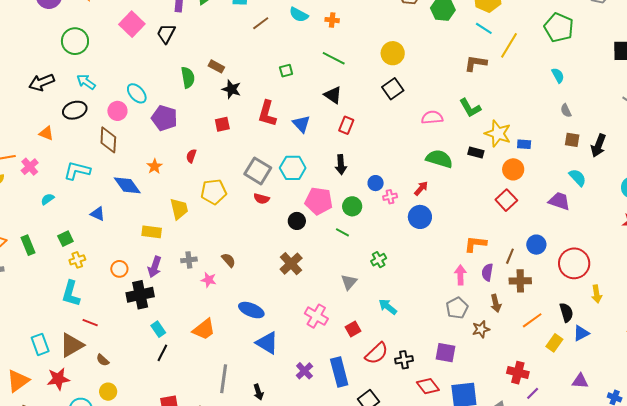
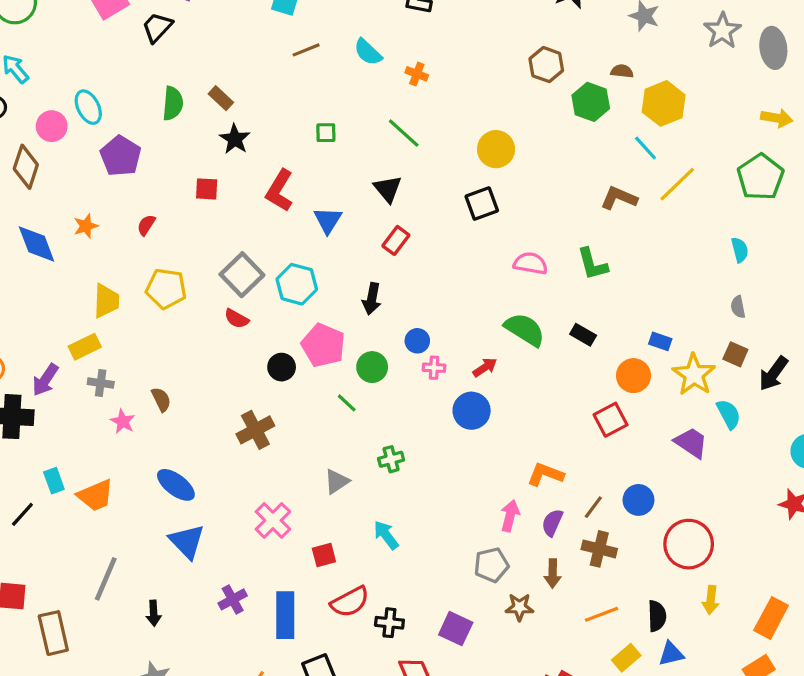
yellow star: (498, 133) -> (694, 375), moved
yellow rectangle: (152, 232) -> (85, 347), moved, turned -48
cyan rectangle: (158, 329) -> (54, 481), moved

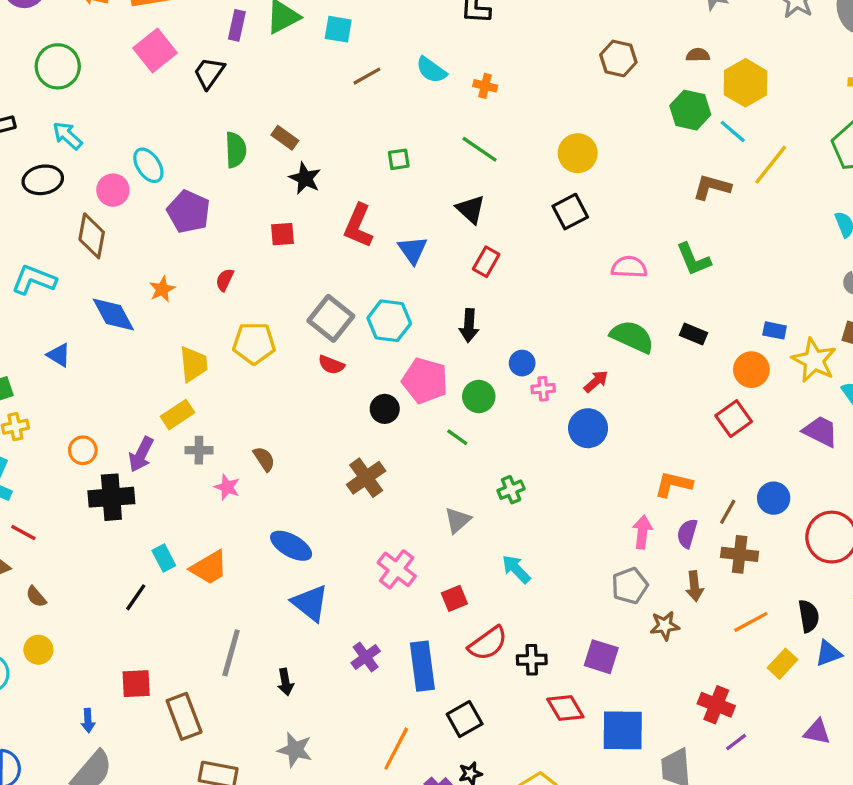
green hexagon: (591, 102) -> (690, 110), moved

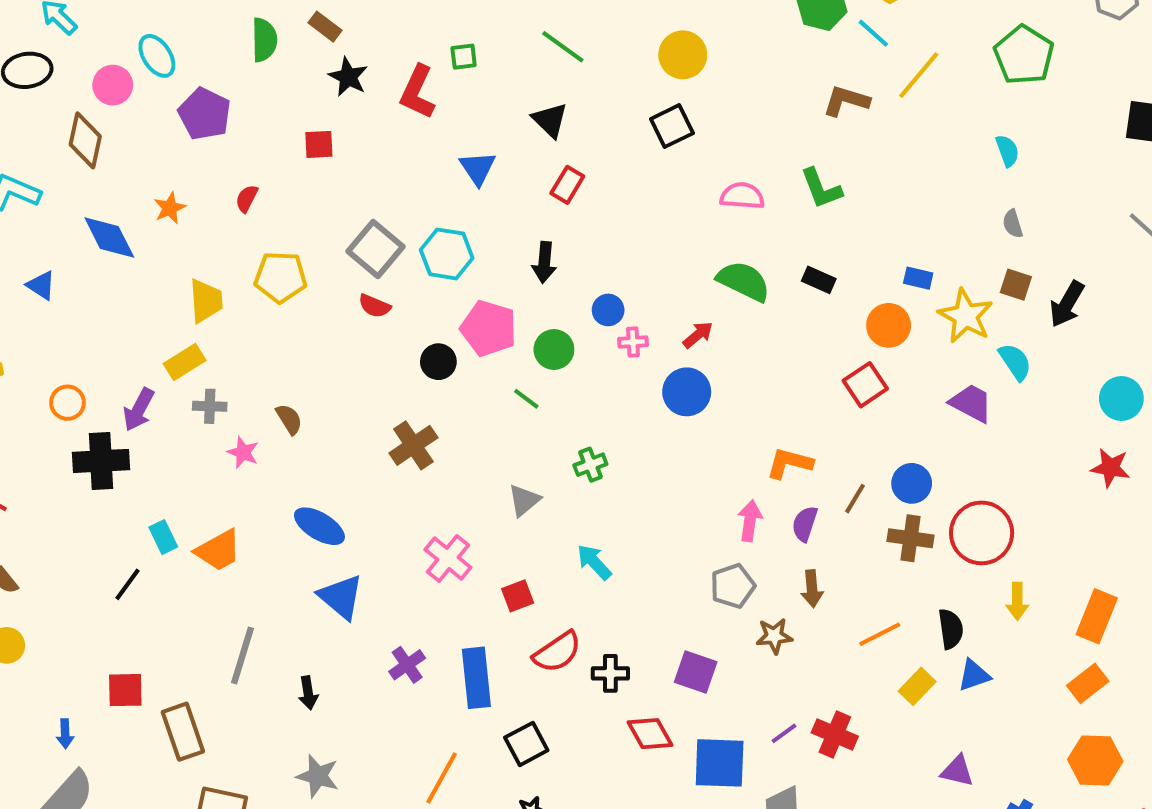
red L-shape: (358, 226) -> (417, 92), moved
brown cross: (740, 554) -> (911, 538), moved
purple line: (736, 742) -> (784, 733), moved

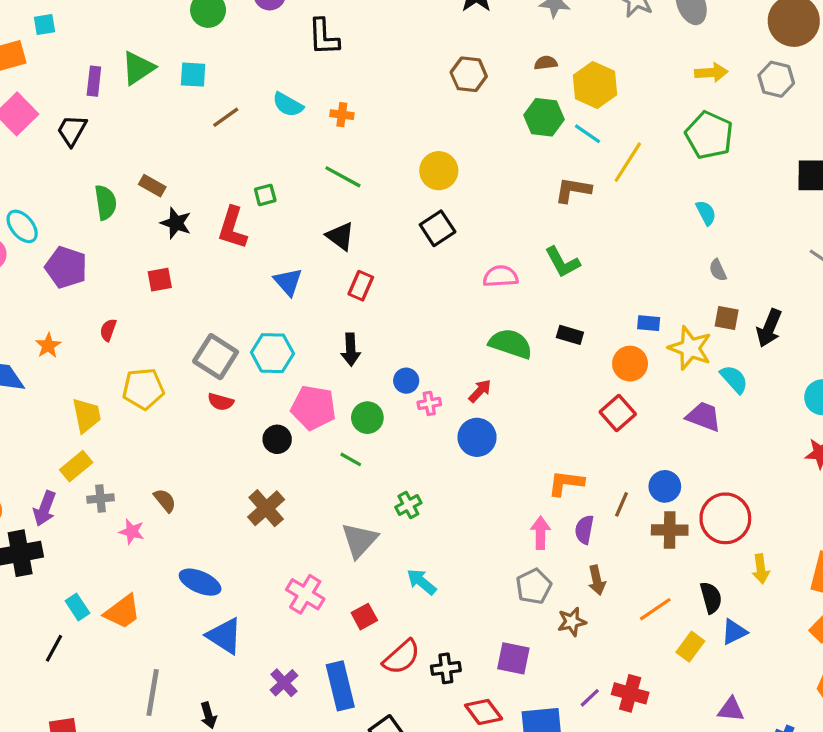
gray triangle: (524, 500) -> (359, 540), size x1.4

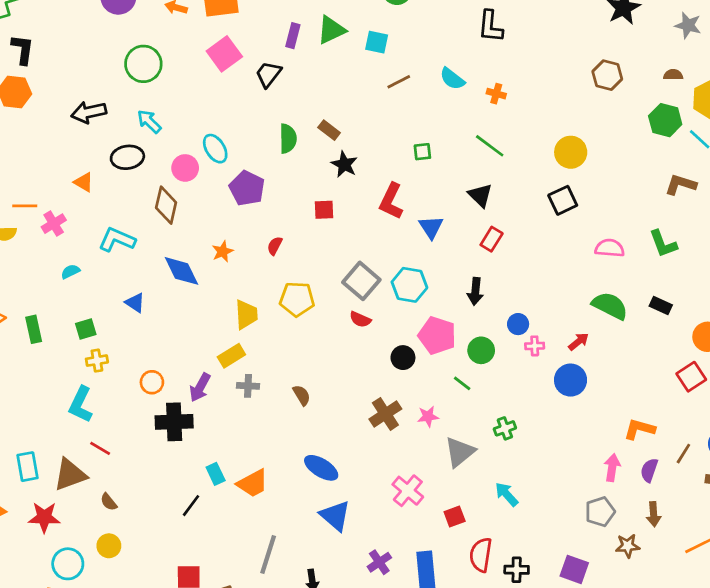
red L-shape: (232, 228) -> (391, 201), moved
pink star: (132, 532) -> (428, 416), moved, turned -30
red semicircle: (402, 657) -> (481, 555), turned 132

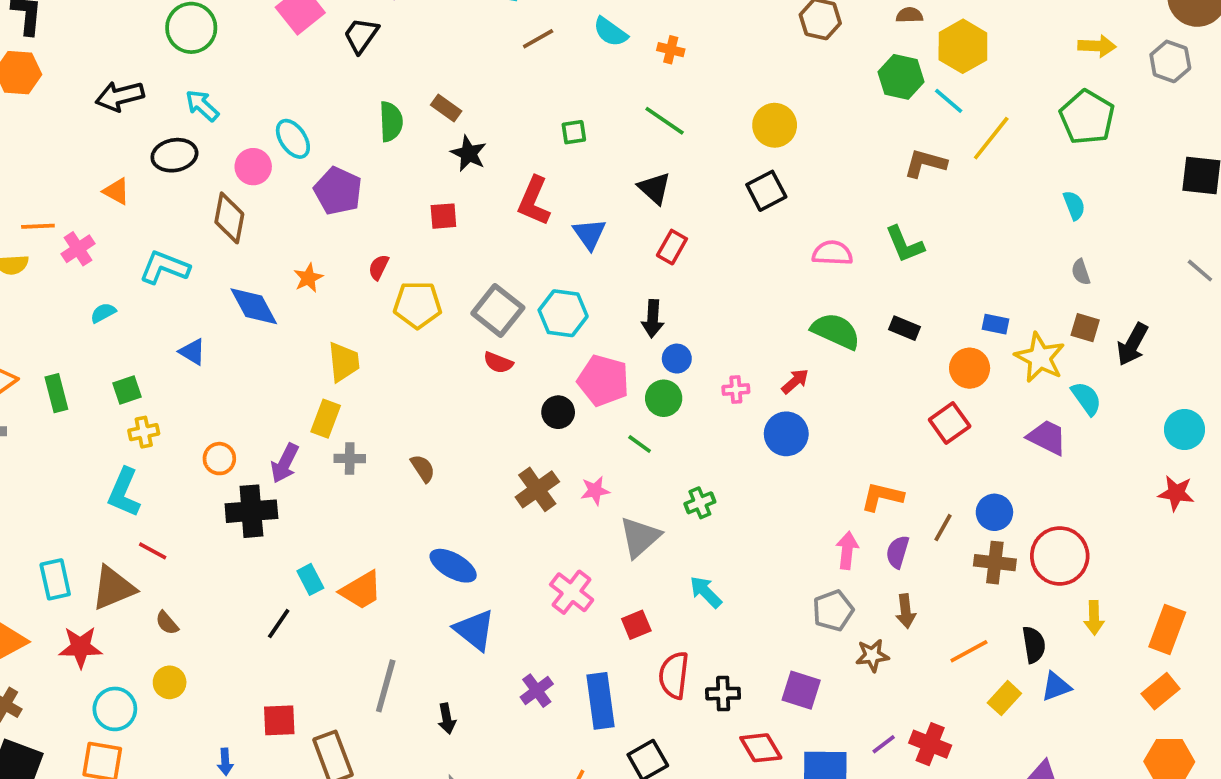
yellow pentagon: (297, 299) -> (417, 305), moved
blue circle: (518, 324) -> (677, 359), moved
yellow rectangle: (231, 356) -> (326, 419), turned -36

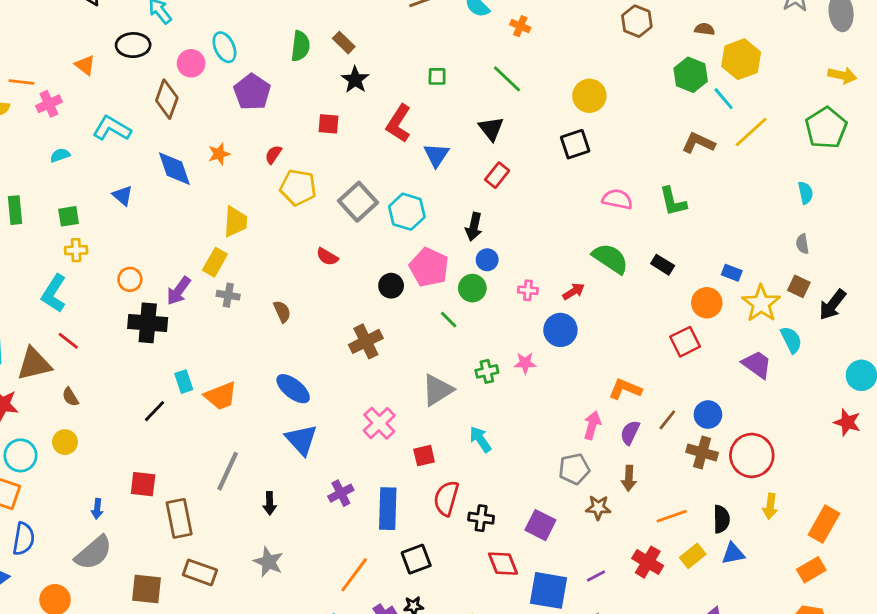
red semicircle: (498, 363) -> (327, 257), moved
pink star: (595, 491) -> (525, 363), moved
red cross: (930, 744) -> (648, 562), moved

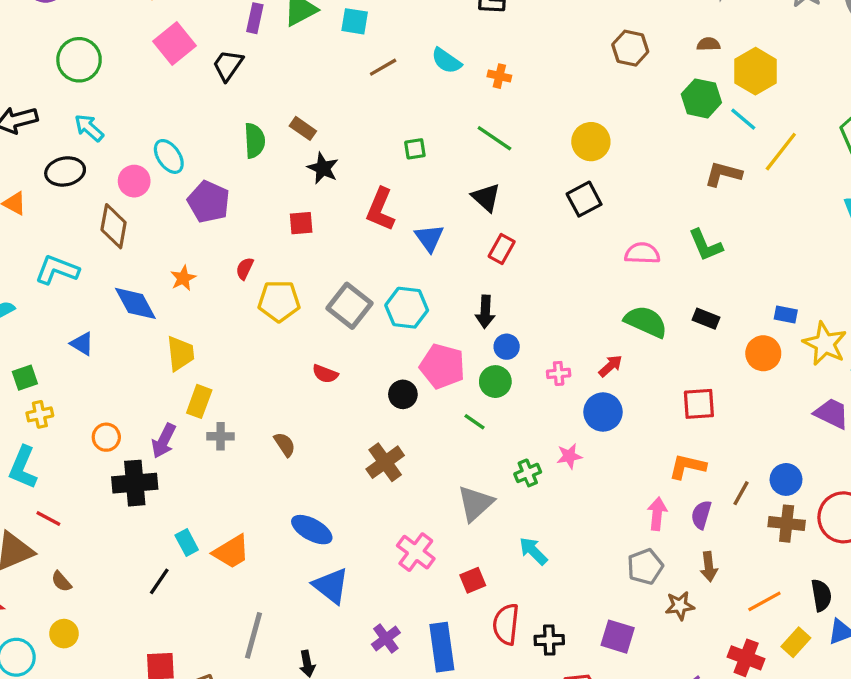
yellow trapezoid: (235, 222) -> (180, 353), moved
red square: (685, 342) -> (699, 404), moved, turned 32

